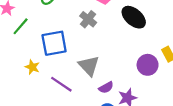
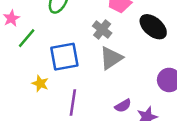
gray triangle: (89, 66) -> (111, 58), moved, turned 40
purple line: (61, 84) -> (73, 102), turned 65

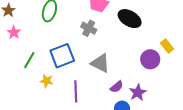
green line: (27, 38) -> (29, 60), moved
gray triangle: (111, 58) -> (100, 63), moved, turned -50

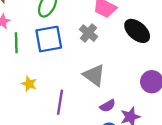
blue square: (62, 56) -> (49, 39), moved
green line: (29, 60) -> (16, 43), moved, turned -42

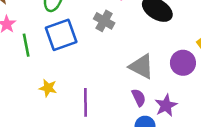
gray triangle: (94, 75) -> (141, 66), moved
purple semicircle: (108, 106) -> (139, 98), turned -77

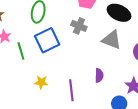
gray triangle: (141, 66) -> (112, 40), moved
purple semicircle: (139, 98) -> (99, 75), moved, turned 32

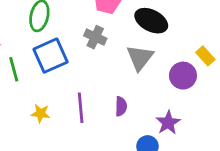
gray triangle: (112, 40) -> (140, 58), turned 45
purple line: (71, 90) -> (81, 108), moved

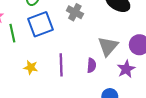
gray triangle: (140, 58) -> (108, 46), moved
purple star: (168, 123) -> (126, 69), moved

